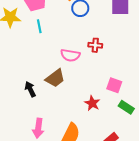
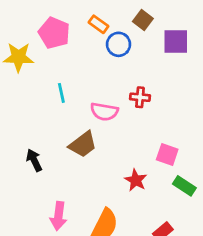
cyan line: (39, 26) -> (61, 93), moved
black arrow: (30, 89) -> (34, 160), moved

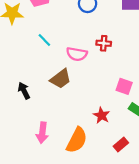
cyan line: (61, 93) -> (44, 40), turned -32
red star: (136, 180) -> (102, 115), moved

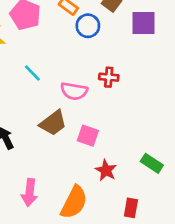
pink square: (124, 86) -> (88, 136), moved
red rectangle: (121, 145) -> (131, 208), turned -40

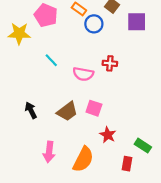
brown trapezoid: (53, 123) -> (67, 111), moved
green rectangle: (152, 163) -> (143, 146), moved

